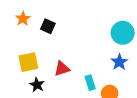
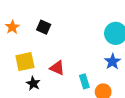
orange star: (23, 19) -> (12, 27), moved
red triangle: (62, 69) -> (57, 68), turned 42

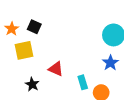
black square: (44, 27) -> (34, 27), moved
yellow square: (25, 62) -> (24, 50), moved

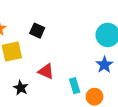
black square: (34, 27) -> (37, 31), moved

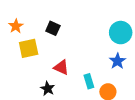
black star: (21, 88) -> (48, 89), moved

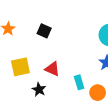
yellow square: (29, 48) -> (20, 67), moved

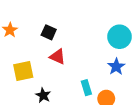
red triangle: (52, 69) -> (58, 57), moved

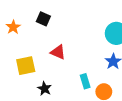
black square: (49, 32) -> (43, 19), moved

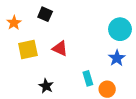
yellow square: (26, 66) -> (28, 50), moved

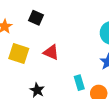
yellow square: (28, 50) -> (19, 53), turned 30

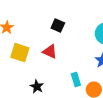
black square: (36, 18) -> (58, 26), moved

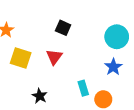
red triangle: (50, 52) -> (54, 57), turned 42

